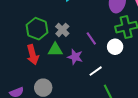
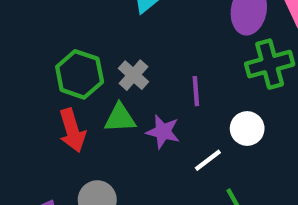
purple line: (91, 38) -> (196, 91), turned 32
white circle: (115, 47) -> (247, 128), moved

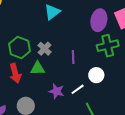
purple star: (163, 132) -> (56, 91), moved

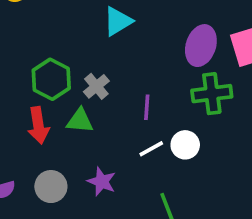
white line: (78, 89) -> (151, 149), moved
purple star: (56, 91) -> (102, 182), moved

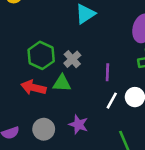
red arrow: (38, 125) -> (33, 87), turned 115
white line: (151, 149) -> (112, 101), turned -30

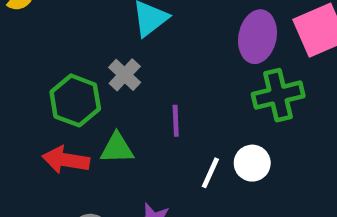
gray cross: (72, 59) -> (125, 75), moved
purple line: (107, 72) -> (176, 121), moved

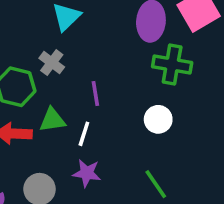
green cross: (278, 95) -> (172, 65), turned 30
white line: (210, 173) -> (84, 134), moved

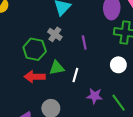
purple line: (95, 93) -> (84, 42), moved
purple star: (87, 173) -> (95, 96), moved

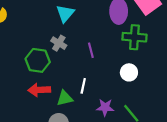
green triangle: (57, 68) -> (65, 98), moved

